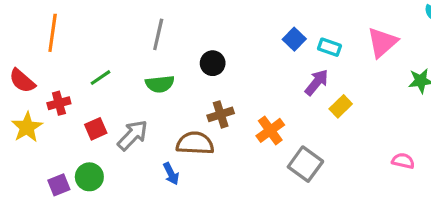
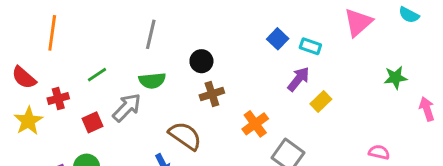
pink triangle: (382, 42) -> (358, 22), moved
brown cross: (221, 114) -> (212, 94), moved
gray arrow: (133, 135) -> (127, 107), moved
brown semicircle: (195, 143) -> (185, 136), turned 32

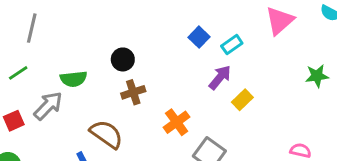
gray line: (151, 34) -> (32, 28), moved
cyan rectangle: (310, 46) -> (232, 45), turned -54

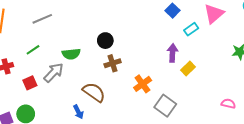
gray line: (32, 28) -> (42, 19), turned 54
blue square: (199, 37) -> (172, 11), moved
cyan rectangle: (232, 45) -> (191, 29), moved
purple arrow: (220, 77) -> (172, 53), turned -36

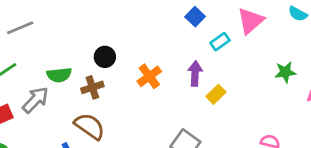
brown cross: (113, 63) -> (92, 87), moved
orange cross: (143, 84) -> (149, 76), moved

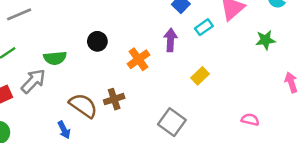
green star: (285, 72) -> (266, 40), moved
purple arrow: (195, 74) -> (171, 40), moved
brown cross: (92, 87) -> (114, 99), moved

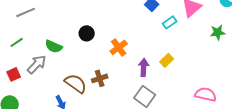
purple arrow: (171, 40) -> (144, 67), moved
green semicircle: (55, 58) -> (54, 46), turned 30
pink semicircle: (250, 120) -> (206, 94), size x1.5

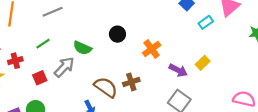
purple arrow: (144, 67) -> (178, 70), turned 114

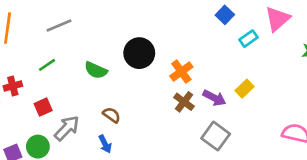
black circle: (117, 34) -> (139, 53), size x1.5
gray arrow: (64, 67) -> (67, 128), moved
brown cross: (131, 82) -> (184, 102), moved, turned -35
brown semicircle: (106, 87) -> (112, 115), moved, size x0.6

